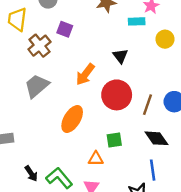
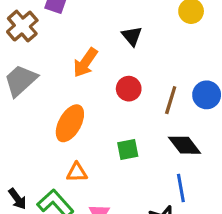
red circle: (117, 95) -> (129, 89), size x0.6
orange triangle: (96, 159) -> (77, 172), moved

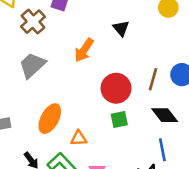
red circle: (129, 89) -> (116, 88), moved, size x1.5
orange ellipse: (70, 123) -> (50, 119), moved

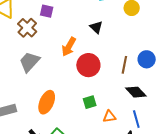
red circle: (116, 88) -> (88, 65), moved
green square: (119, 119) -> (90, 102), moved
orange triangle: (79, 138) -> (109, 117), moved

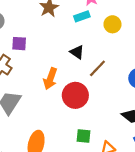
brown line: (124, 65) -> (97, 68), moved, turned 42
green square: (90, 102) -> (84, 136), turned 32

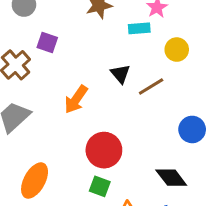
brown line: (97, 68) -> (151, 86), moved
red circle: (75, 95) -> (104, 150), moved

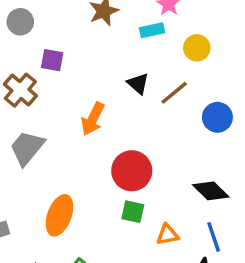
blue circle: (192, 129) -> (217, 117), moved

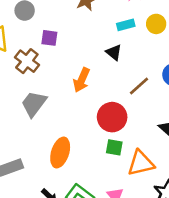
cyan rectangle: (152, 30) -> (126, 25), moved
brown line: (174, 93) -> (139, 86), moved
orange triangle: (168, 235) -> (141, 163), size x1.6

